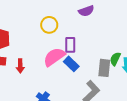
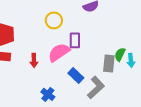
blue rectangle: (71, 64) -> (76, 75), moved
red arrow: (20, 66) -> (34, 60), moved

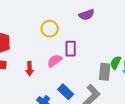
pink semicircle: (59, 52) -> (55, 61), size x0.7
blue rectangle: (76, 75) -> (66, 92), moved

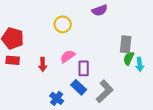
purple rectangle: (71, 49) -> (84, 68), moved
gray rectangle: (105, 72) -> (126, 44), moved

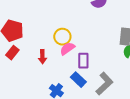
yellow circle: (63, 24) -> (62, 37), moved
red rectangle: (13, 60) -> (12, 53), turned -56

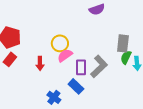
gray L-shape: (104, 84) -> (99, 66), moved

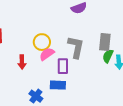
gray L-shape: (99, 66) -> (76, 47), moved, turned -35
blue rectangle: (76, 86) -> (58, 85), turned -42

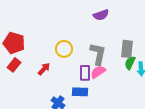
pink semicircle: (47, 54) -> (98, 72), moved
red arrow: (22, 62) -> (44, 69), turned -136

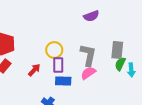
purple rectangle: (85, 73) -> (58, 65), moved
blue rectangle: (80, 92) -> (63, 81), moved

